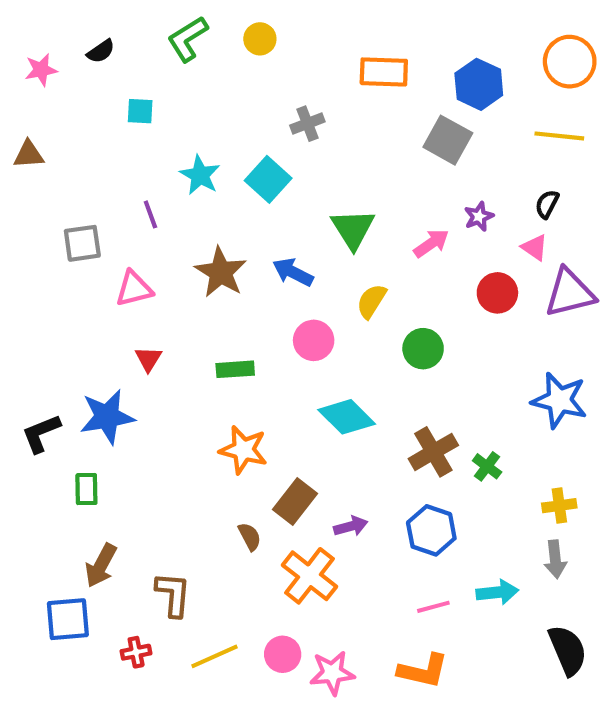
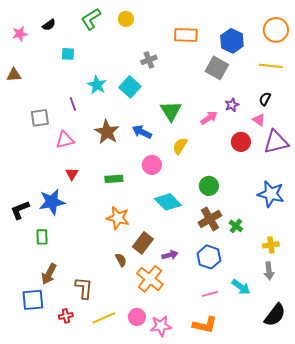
green circle: (423, 349) -> (209, 186), moved
cyan arrow: (497, 592) -> (241, 287), turned 42
black semicircle: (568, 650) -> (275, 315), turned 60

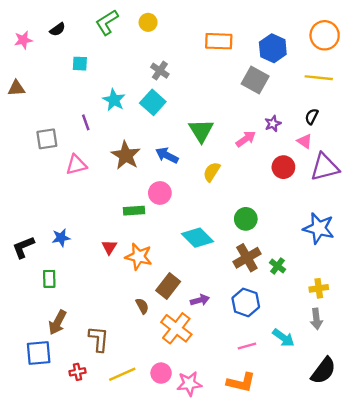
gray cross: (149, 60) -> (160, 71), moved, turned -35
pink circle: (152, 165) -> (160, 193), moved
red triangle: (72, 174) -> (109, 247), moved
blue star: (52, 202) -> (61, 238), size x0.6

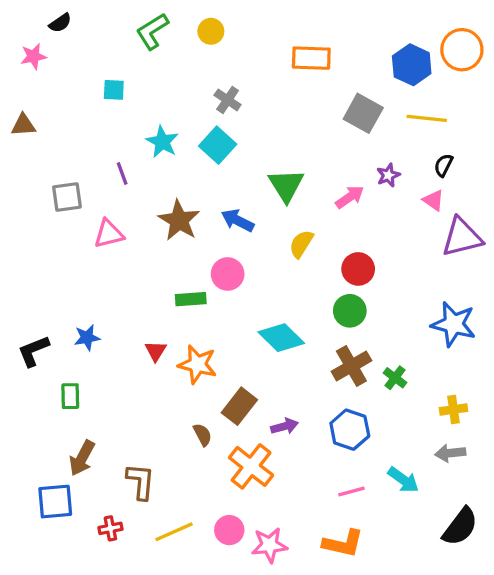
black semicircle: (57, 29) -> (60, 23), moved
blue hexagon: (273, 48) -> (412, 65), moved
yellow line: (319, 78) -> (427, 118), moved
red circle: (283, 167) -> (358, 269), moved
gray arrow: (316, 319) -> (450, 453), turned 90

